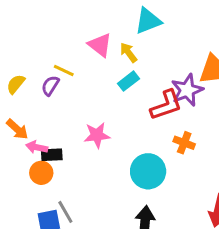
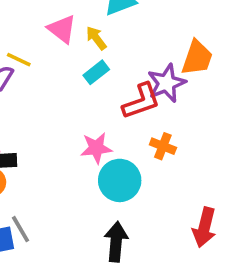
pink star: (97, 135) -> (96, 148), moved

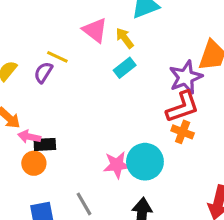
red L-shape: (141, 101) -> (183, 107), moved
pink star: (96, 148) -> (117, 165), moved
gray line: (21, 229) -> (84, 204), moved

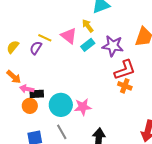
pink triangle: (95, 30) -> (69, 36), moved
purple star: (186, 77) -> (113, 46), moved, turned 30
cyan circle: (145, 162) -> (61, 105), moved

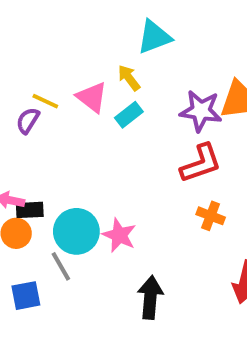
purple star: (113, 46) -> (201, 111), moved
orange cross: (125, 86) -> (211, 216), moved
pink star: (83, 107) -> (119, 235), turned 30
gray line: (62, 132) -> (61, 266), moved

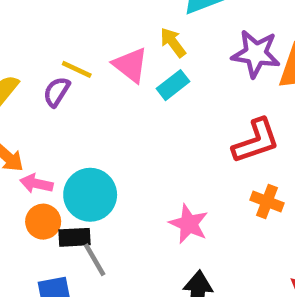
purple star: (201, 111) -> (256, 54), moved
black rectangle: (30, 210) -> (74, 237), moved
cyan circle: (76, 231) -> (90, 195), moved
pink star: (119, 235) -> (189, 224), moved

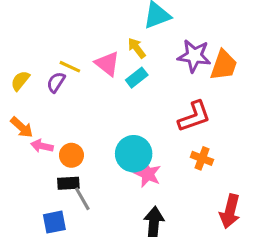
cyan circle: (90, 195) -> (134, 154), moved
orange circle: (43, 222) -> (71, 155), moved

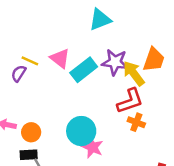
yellow arrow: (137, 48) -> (134, 73), moved, size x1.5
purple star: (194, 56) -> (115, 62), moved
cyan rectangle: (137, 78) -> (84, 70), size x1.5
orange cross: (202, 158) -> (136, 122), moved

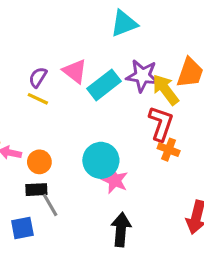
yellow line: (30, 61) -> (38, 99), moved
purple semicircle: (19, 73) -> (38, 77), moved
red L-shape: (130, 101) -> (161, 123), turned -52

